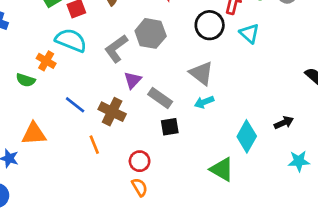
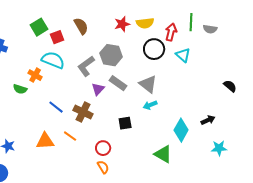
gray rectangle: (160, 98) -> (118, 83), moved
orange triangle: (34, 134) -> (45, 141), moved
orange line: (94, 145) -> (70, 136), turned -32

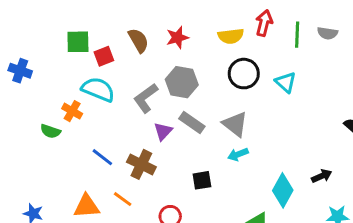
red star: (122, 24) -> (177, 38), moved
green square: (39, 27) -> (78, 42), turned 30
gray semicircle: (210, 29) -> (327, 33), moved
red arrow: (171, 32) -> (264, 23), moved

